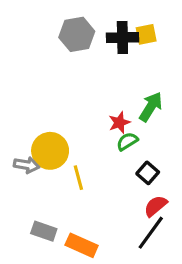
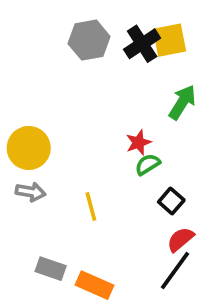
yellow square: (146, 34) -> (170, 40), size x1.4
black cross: (122, 38) -> (142, 44), turned -32
green arrow: (151, 107) -> (182, 102), moved
yellow circle: (50, 151) -> (29, 148), moved

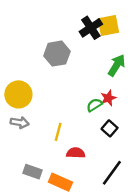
gray hexagon: (89, 40) -> (57, 54), moved
red star: (138, 142) -> (108, 98), moved
yellow line: (91, 206) -> (58, 132), turned 30
red semicircle: (180, 239) -> (76, 153), moved, turned 42

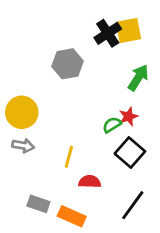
black square: (110, 128) -> (130, 153), size x1.5

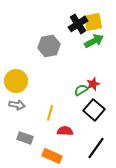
green arrow: (138, 78) -> (94, 41), moved, turned 30
gray rectangle: (38, 204) -> (25, 138), moved

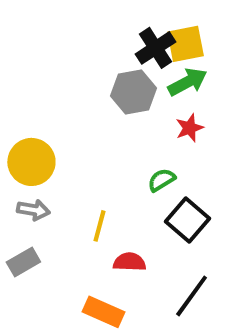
gray hexagon: (49, 46) -> (134, 92), moved
red star: (93, 84) -> (190, 128), moved
gray rectangle: (25, 138) -> (23, 262), moved, turned -49

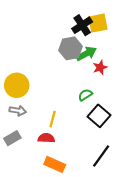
green arrow: (188, 82) -> (86, 54), moved
red semicircle: (130, 262) -> (46, 138), moved

